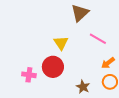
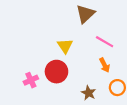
orange arrow: (108, 63) -> (105, 65), moved, turned -80
pink cross: (29, 75) -> (31, 80), turned -32

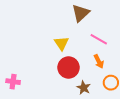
red circle: (56, 72) -> (69, 67), moved
pink cross: (31, 80) -> (13, 82), moved, turned 32

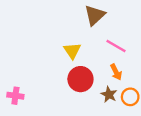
brown star: (84, 88) -> (109, 94), moved

